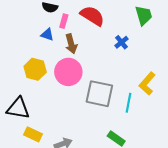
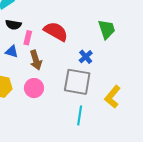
pink circle: (68, 72) -> (34, 88), size x0.7
gray square: (99, 94) -> (77, 82), moved
cyan line: (128, 103) -> (80, 115), moved

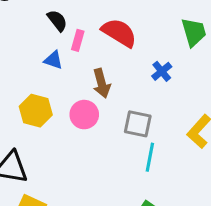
black semicircle: (13, 25) -> (57, 21), turned -140
brown arrow: (36, 60) -> (102, 83), moved
gray square: (77, 82) -> (138, 124), moved, size x0.7

